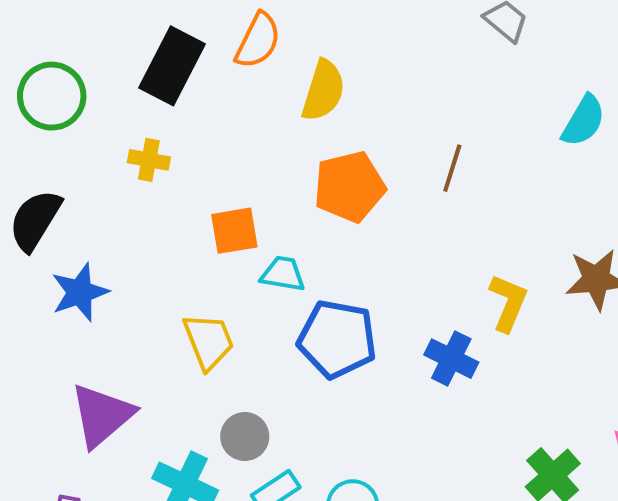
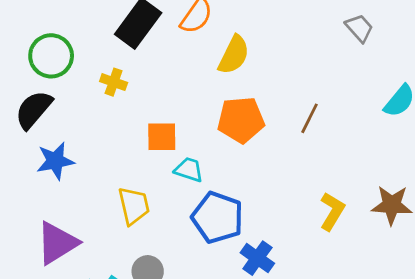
green circle: (52, 96) -> (51, 56), moved
blue cross: (451, 359) -> (257, 258), moved

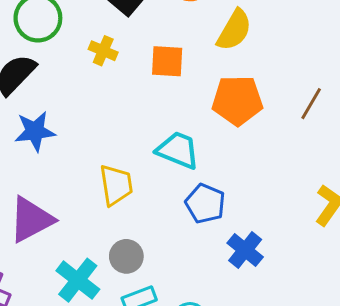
orange square: (162, 137) -> (167, 61), moved
cyan trapezoid: (189, 170) -> (178, 150), size x1.4
blue pentagon: (218, 217) -> (205, 204), size x0.7

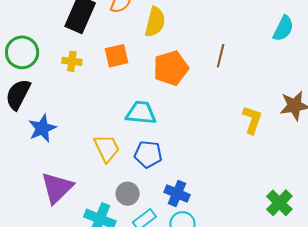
blue pentagon: (205, 204) -> (148, 154), moved
blue cross: (245, 250) -> (177, 193), moved

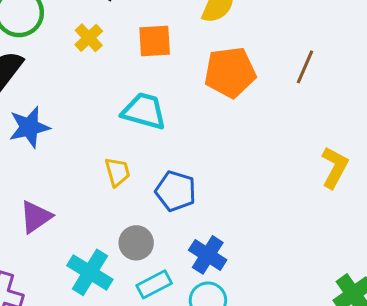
yellow cross: (72, 61) -> (89, 38), turned 30
cyan trapezoid: (141, 113) -> (144, 111), moved
yellow trapezoid: (107, 148) -> (117, 172), size x0.7
purple triangle: (57, 188) -> (36, 217), size x0.7

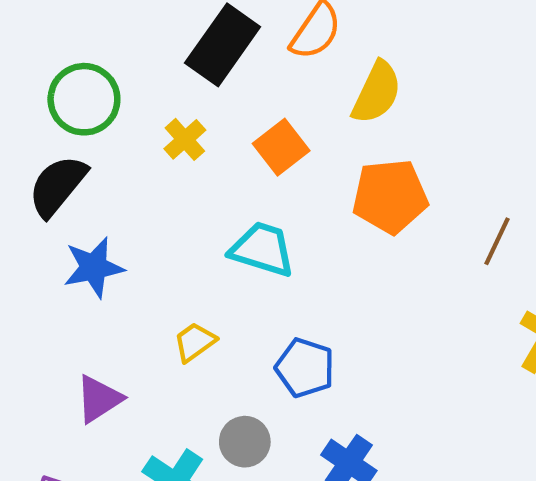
orange square: (155, 41) -> (281, 147), turned -36
brown line: (305, 67) -> (497, 241), moved
yellow trapezoid: (117, 172) -> (195, 342), moved, turned -112

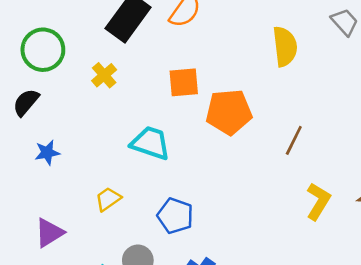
yellow semicircle: (377, 92) -> (285, 46), moved, turned -33
orange square: (281, 147) -> (184, 82), moved, turned 32
black semicircle: (57, 186) -> (26, 102), size x0.7
blue star: (94, 267) -> (47, 153), size x0.7

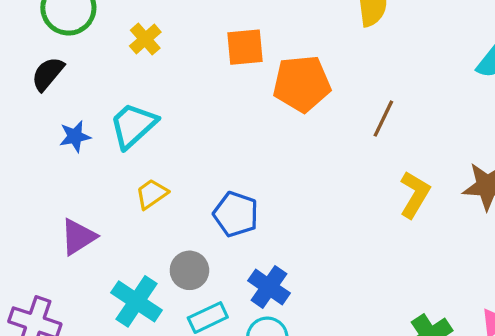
cyan trapezoid: (150, 143) -> (133, 125), moved, turned -60

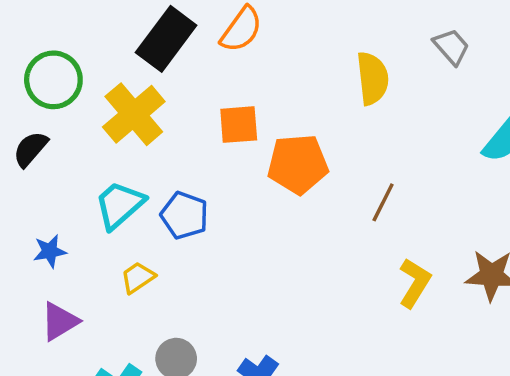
yellow cross: (145, 39) -> (134, 114), size x1.8
blue star: (75, 136) -> (50, 251), moved
blue pentagon: (236, 214) -> (184, 215), moved

